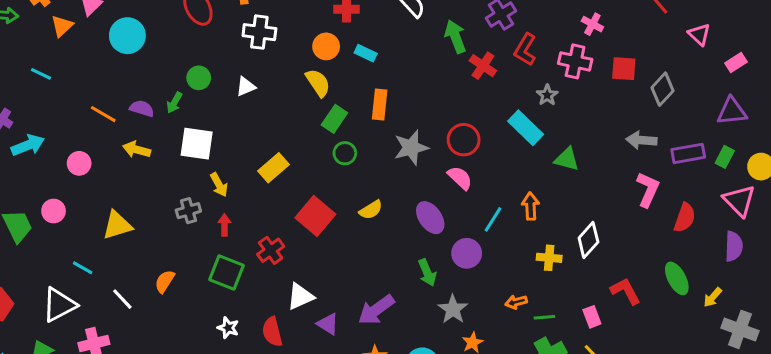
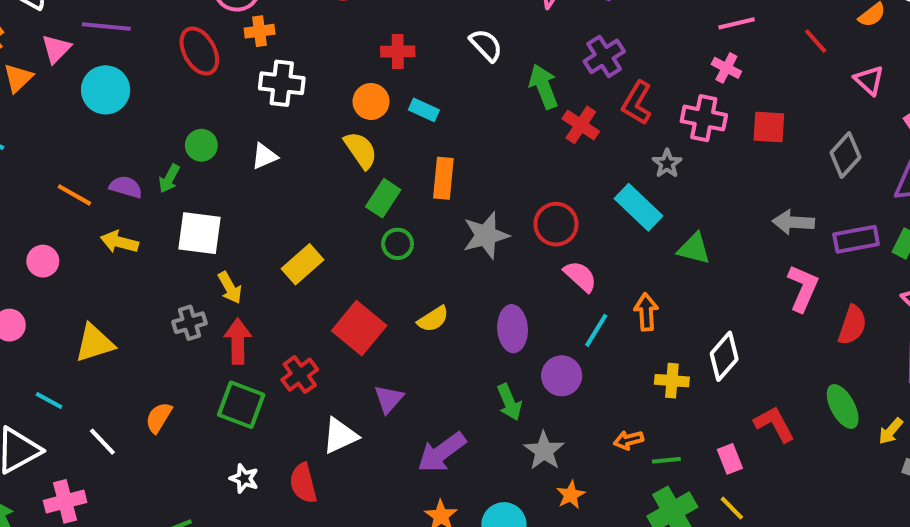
gray diamond: (663, 89) -> (845, 155), moved
pink semicircle: (460, 178) -> (580, 276), moved
purple ellipse: (430, 218) -> (513, 329), turned 32
red arrow: (224, 225) -> (238, 341), size x1.5
purple triangle: (328, 324) -> (389, 399), moved, turned 40

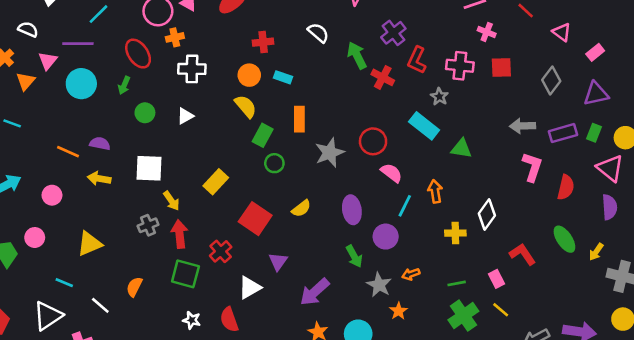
pink cross: (726, 68) -> (487, 32), moved
green arrow: (169, 179) -> (124, 85), moved
orange arrow: (628, 440) -> (411, 274), moved

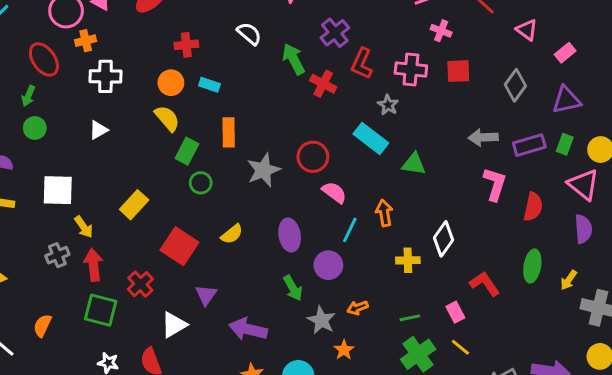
green circle: (145, 113) -> (35, 128), moved
green ellipse: (564, 239) -> (532, 266), turned 44
purple arrow: (315, 292) -> (248, 329), turned 56

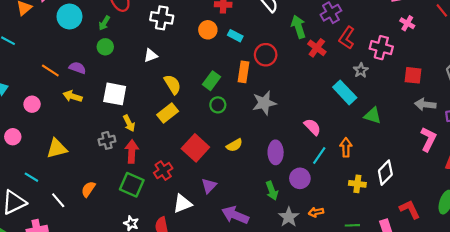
red square: (458, 71) -> (413, 75), moved
yellow semicircle: (167, 118) -> (173, 84), moved
red circle: (313, 157) -> (266, 55), moved

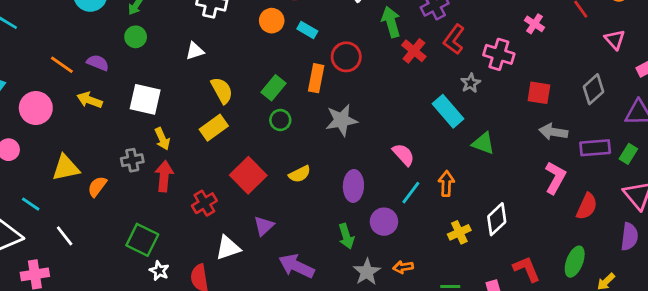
pink circle: (32, 104) -> (36, 108), size x1.5
yellow cross: (357, 184) -> (459, 232), turned -35
green square: (132, 185) -> (142, 240), moved
orange semicircle: (88, 189) -> (97, 186), moved

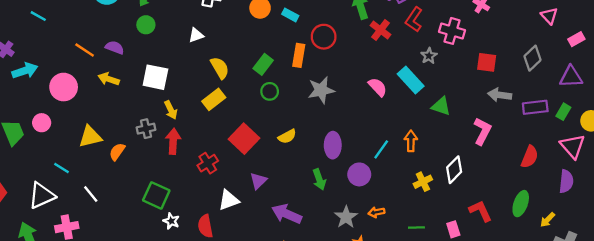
pink semicircle: (403, 155) -> (378, 87), moved
pink L-shape: (555, 178) -> (482, 131), moved
green arrow: (346, 236) -> (319, 179), moved

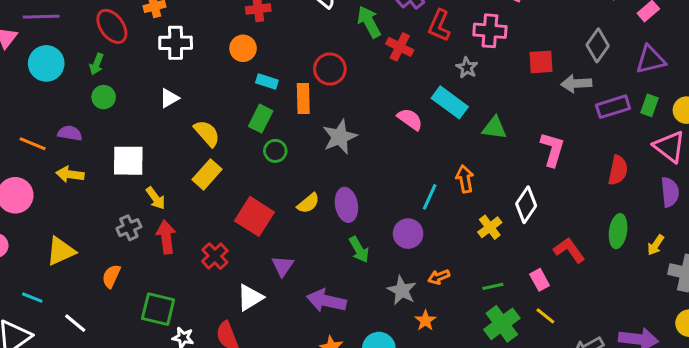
cyan rectangle: (290, 15) -> (267, 81), moved
gray arrow: (500, 95) -> (576, 84), moved
purple ellipse: (333, 145) -> (346, 205), moved
orange semicircle: (117, 152) -> (111, 276), moved

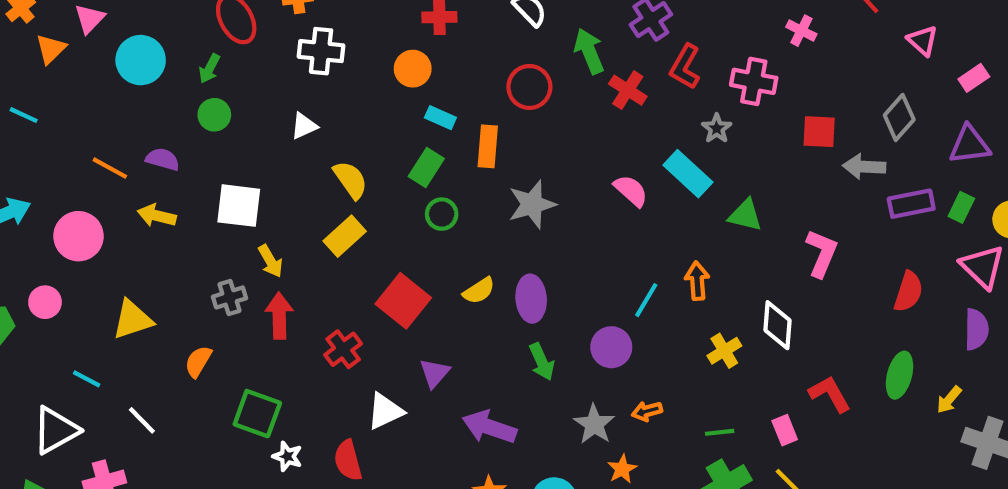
red circle: (330, 69) -> (529, 87), moved
white diamond: (526, 205) -> (777, 325), turned -36

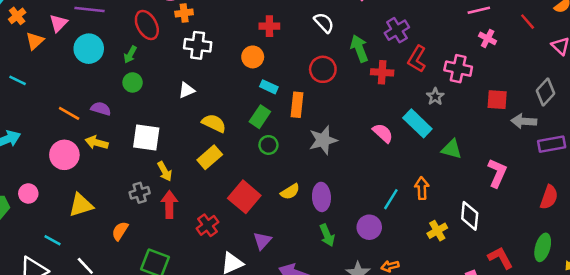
red cross: (628, 90) -> (382, 72), turned -30
yellow semicircle: (351, 180) -> (214, 123), turned -30
pink circle: (79, 236) -> (64, 155), moved

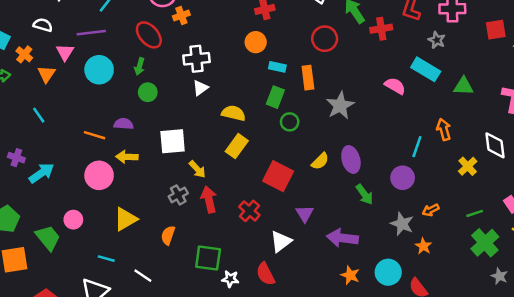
white cross: (198, 45) -> (197, 59), moved
cyan line: (18, 80) -> (39, 115), turned 42

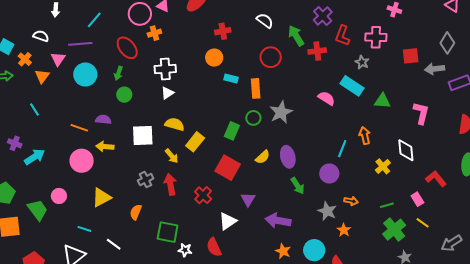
green rectangle: (275, 97) -> (232, 131), moved
yellow semicircle: (233, 113) -> (175, 124), moved
green circle: (290, 122) -> (253, 118), moved
yellow arrow: (197, 169) -> (172, 156), moved
orange arrow: (431, 210) -> (351, 201), turned -144

